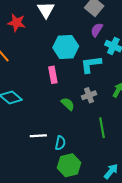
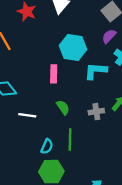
gray cross: (89, 95) -> (96, 112), moved
green line: (102, 128) -> (70, 140), moved
white line: (38, 136) -> (27, 115), moved

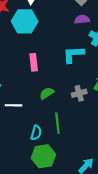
purple semicircle: (109, 36) -> (82, 19), turned 48
cyan hexagon: (73, 47) -> (25, 21), moved
green semicircle: (63, 107) -> (47, 93), turned -80

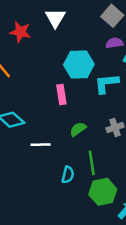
cyan hexagon: (25, 21) -> (79, 64), moved
green hexagon: (43, 156) -> (103, 192), moved

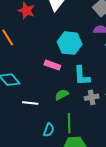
cyan L-shape: (107, 83) -> (82, 76), moved, turned -95
pink rectangle: (61, 94) -> (52, 65), turned -70

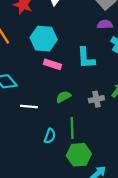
cyan hexagon: (70, 43) -> (44, 39), moved
cyan L-shape: (82, 76) -> (86, 58), moved

